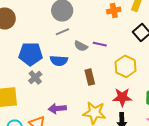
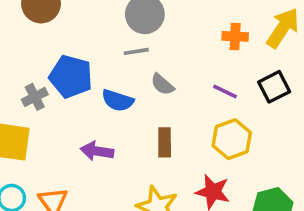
purple line: (100, 44) -> (225, 92), moved
gray cross: (35, 77) -> (35, 97), moved
purple arrow: (57, 108) -> (97, 151), moved

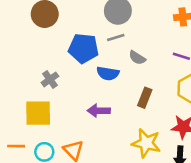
blue pentagon: (71, 77) -> (83, 48), moved
brown rectangle: (165, 142) -> (145, 98), turned 30

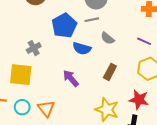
blue pentagon: (83, 48) -> (64, 26), turned 30
purple arrow: (99, 111) -> (71, 78), turned 42

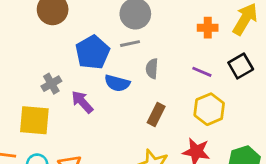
gray semicircle: (108, 38) -> (152, 69), turned 56
purple arrow: (71, 78) -> (82, 102), moved

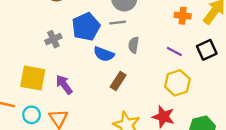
gray cross: (51, 84) -> (53, 39), moved
purple arrow: (82, 102) -> (64, 85), moved
brown rectangle: (156, 114) -> (118, 81), moved

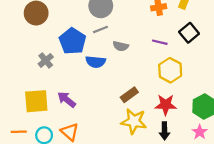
gray semicircle: (134, 45) -> (121, 46), turned -72
brown rectangle: (118, 81) -> (129, 95), moved, turned 36

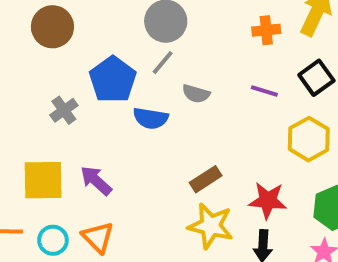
gray line: (100, 30) -> (163, 63), turned -32
yellow hexagon: (170, 70) -> (309, 139), moved

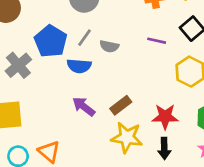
gray line: (163, 63) -> (85, 38), moved
gray cross: (64, 110) -> (18, 65), size x1.4
purple arrow: (96, 181) -> (84, 107), moved

